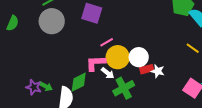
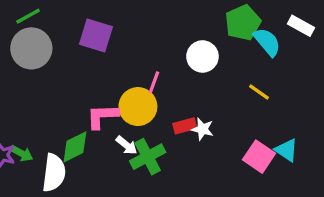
pink line: (107, 42) -> (154, 82), moved, turned -40
white circle: (139, 57) -> (202, 56), moved
white arrow: (108, 73) -> (127, 145), moved

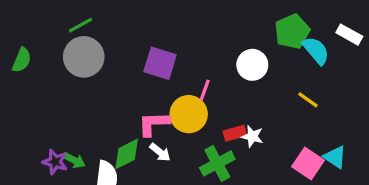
purple square: (96, 35) -> (160, 63), moved
white arrow: (127, 145) -> (160, 152), moved
green cross: (148, 157) -> (217, 163), moved

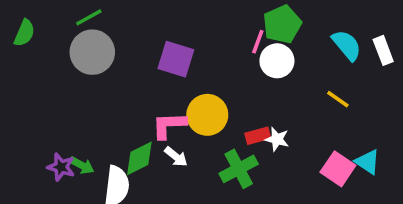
green pentagon: (292, 31) -> (282, 24), moved
white rectangle: (349, 35) -> (383, 50), moved, turned 40
green semicircle: (22, 60) -> (24, 33), moved
pink line: (205, 90) -> (258, 42), moved

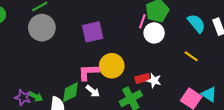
purple square: (176, 59) -> (93, 32), turned -30

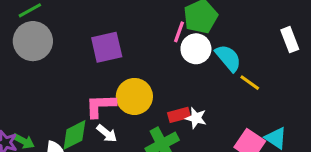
cyan semicircle: (196, 23) -> (228, 58), moved

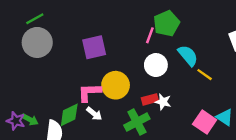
white circle: (196, 49) -> (156, 65), moved

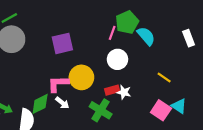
cyan semicircle: (188, 56) -> (146, 36), moved
yellow line: (205, 75) -> (164, 77), moved
green cross: (137, 122) -> (101, 110), turned -30

